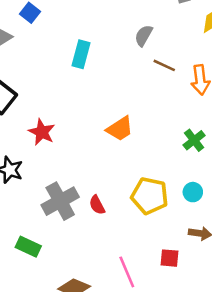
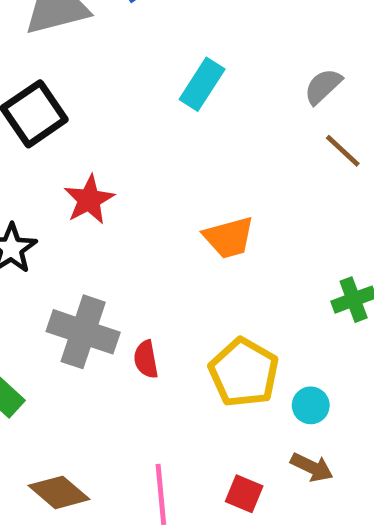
cyan circle: (193, 192) -> (311, 405), moved
gray cross: (60, 201) -> (83, 332), turned 30

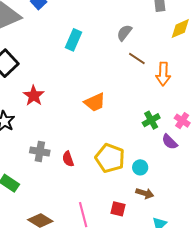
gray cross: (83, 332) -> (40, 152), size x0.7

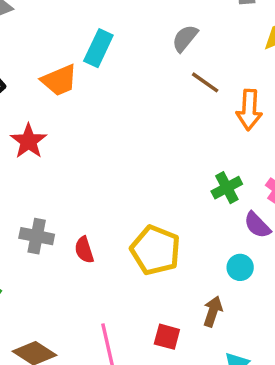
orange trapezoid: (95, 102) -> (59, 80), moved
cyan circle: (140, 167) -> (240, 267), moved
brown arrow: (145, 193) -> (213, 311), turned -90

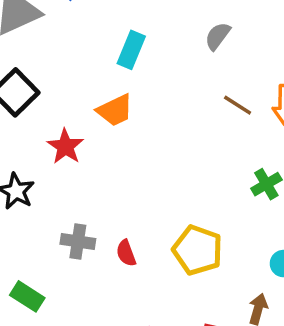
orange trapezoid: (59, 80) -> (115, 110), moved
brown line: (205, 82) -> (238, 105), moved

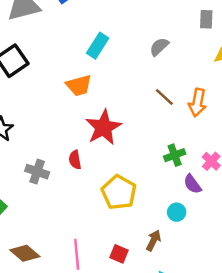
red star: (65, 146) -> (103, 127), moved, size x1.4
red semicircle: (126, 253) -> (75, 160), moved

